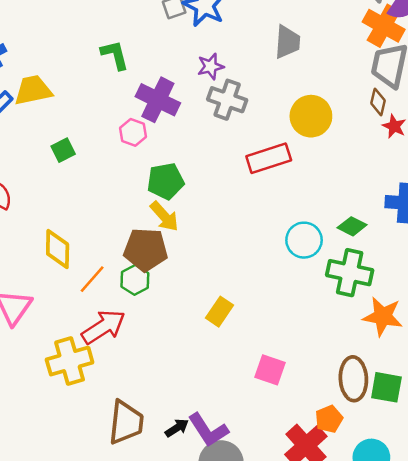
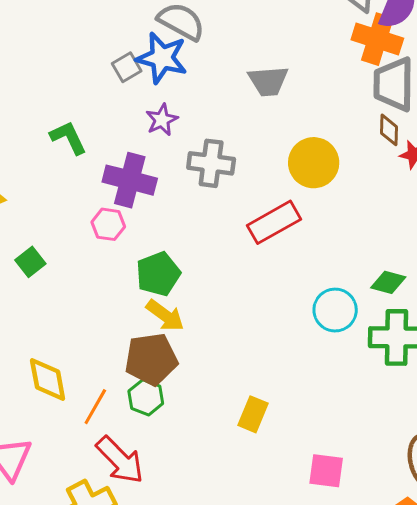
gray trapezoid: (287, 42) -> (268, 81), turned 93
purple star: (211, 66) -> (162, 120), moved
red arrow: (103, 327) -> (120, 460), turned 90

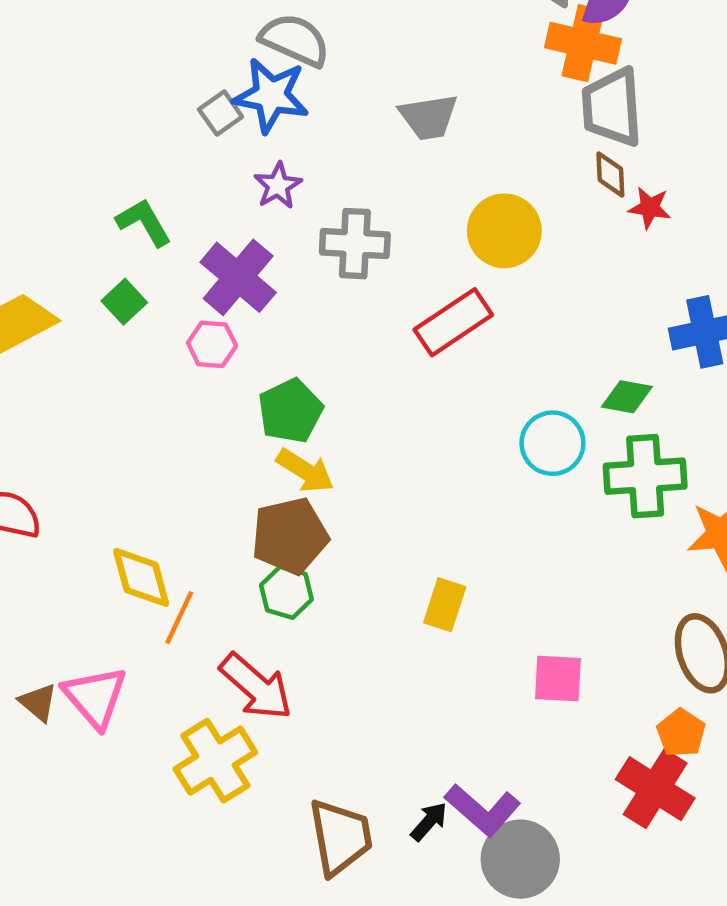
purple cross: (130, 180) -> (238, 277), turned 30
green square: (30, 262) -> (124, 302), moved
orange line: (95, 407) -> (179, 618), moved

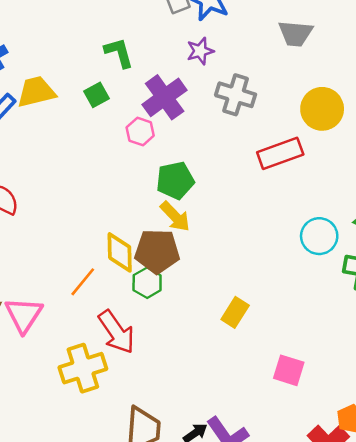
yellow diamond: (141, 577) -> (120, 252), moved

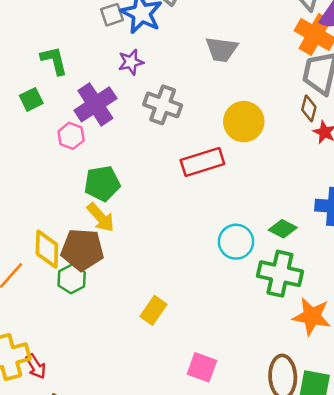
red arrow: (116, 332) -> (36, 366), moved, size x0.6

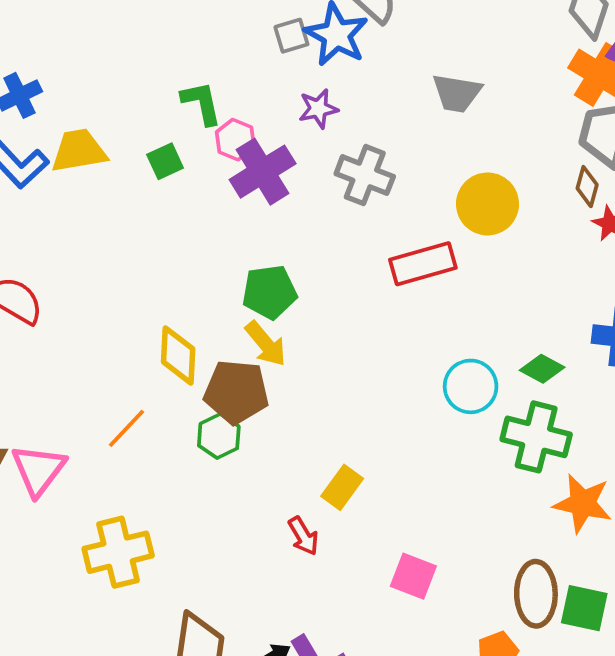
pink hexagon: (71, 136) -> (235, 140), moved
yellow diamond: (47, 249) -> (178, 355), moved
red arrow: (36, 366) -> (303, 536), moved

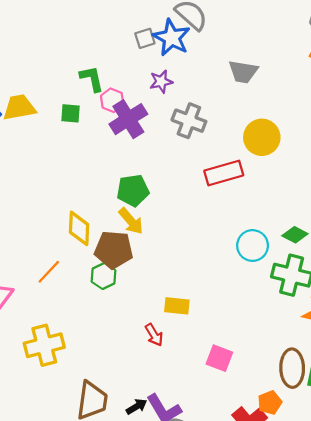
green square: (165, 161) -> (71, 113), turned 30
yellow rectangle: (342, 487) -> (177, 306), turned 60

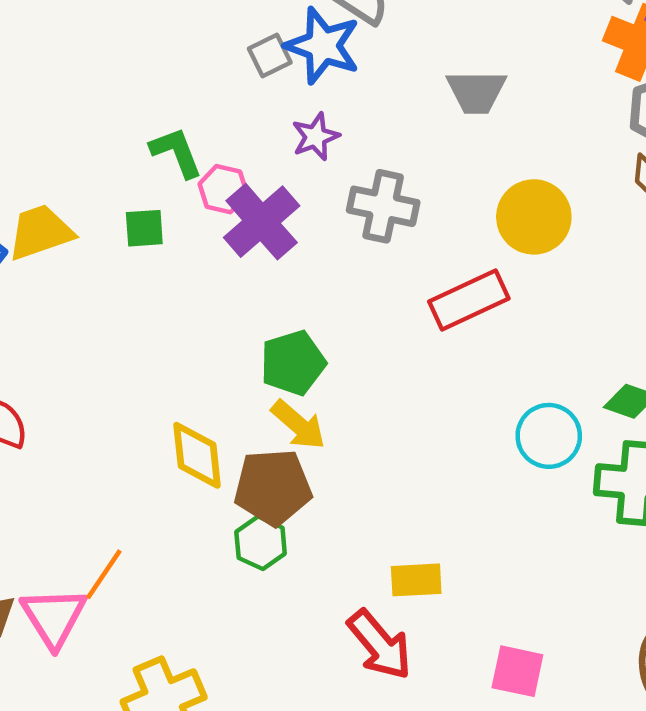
orange line: (49, 272) -> (104, 574), moved
red arrow: (154, 335) -> (380, 645), size x1.6

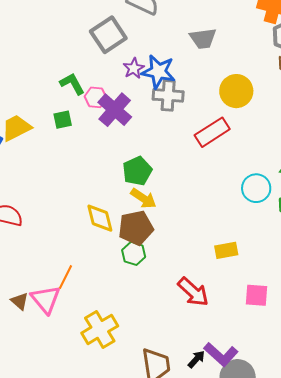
blue star: (323, 46) -> (158, 72), moved
gray square: (270, 55) -> (108, 35), size x1.8
yellow rectangle: (416, 580) -> (226, 250), moved

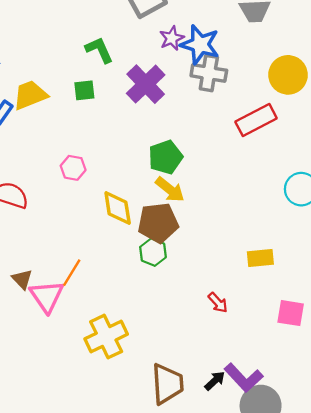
pink hexagon: (96, 97) -> (73, 168), moved
red arrow: (193, 292) -> (218, 303), size x0.6
brown triangle: (20, 301) -> (22, 279), moved

